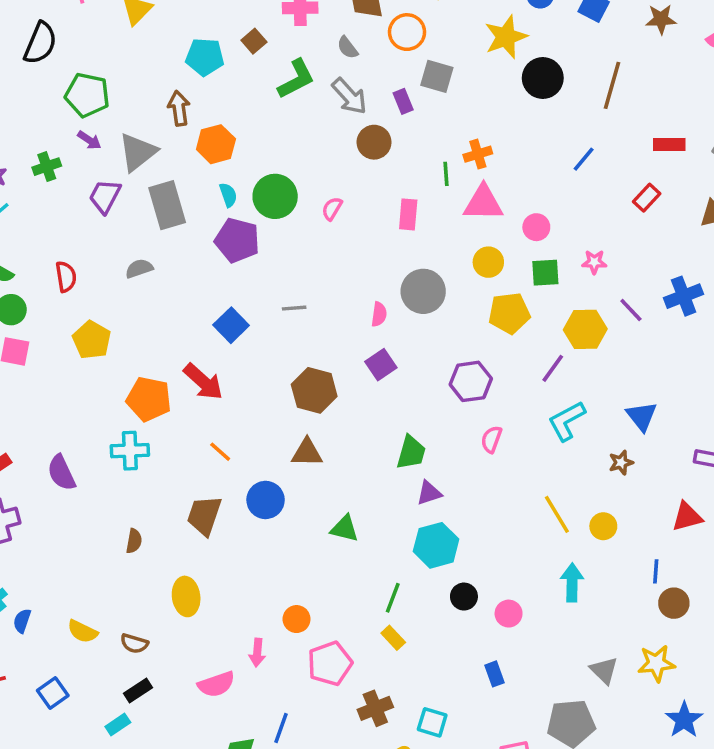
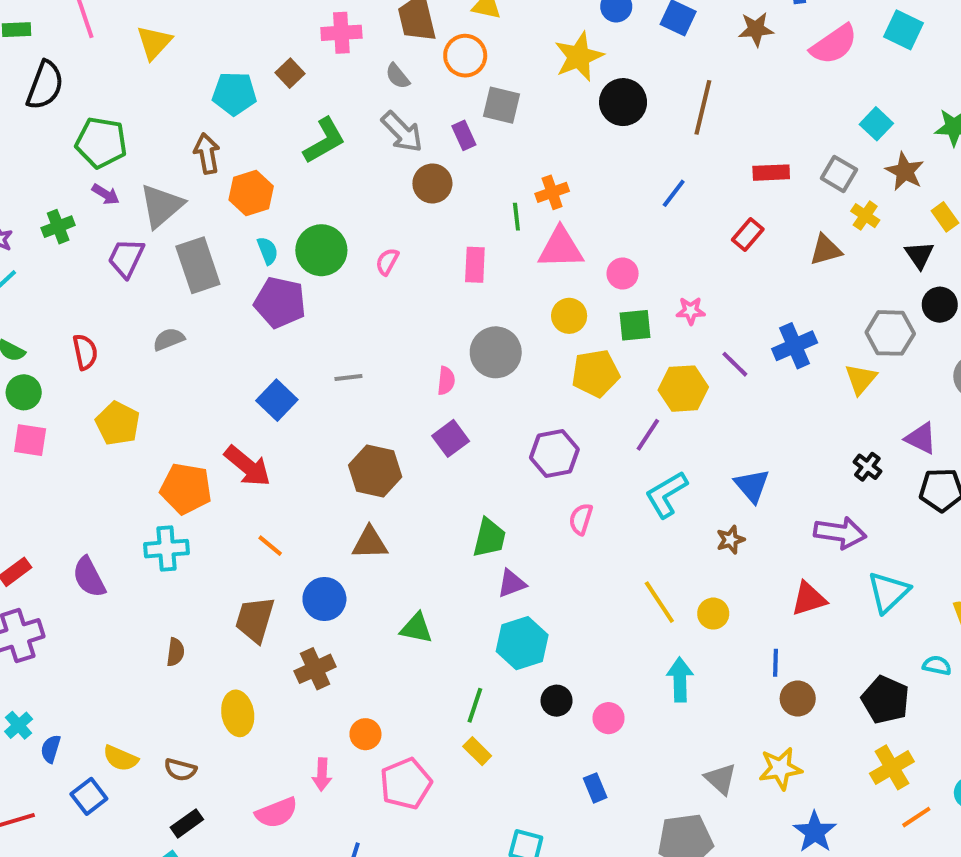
green L-shape: (296, 79) -> (324, 141), moved
blue square: (53, 693) -> (89, 796), moved
brown cross: (375, 708) -> (315, 669), moved

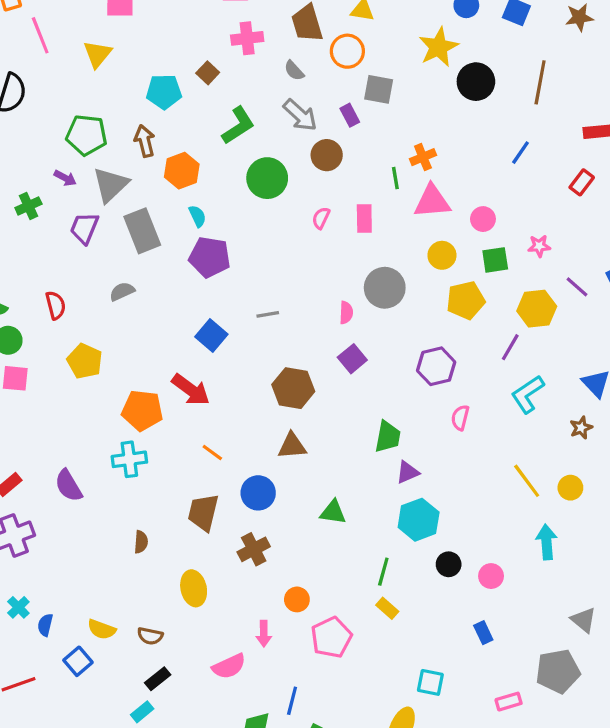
green pentagon: (101, 143) -> (87, 135), moved
green circle: (321, 250) -> (267, 178), moved
pink semicircle: (387, 262) -> (321, 218), moved

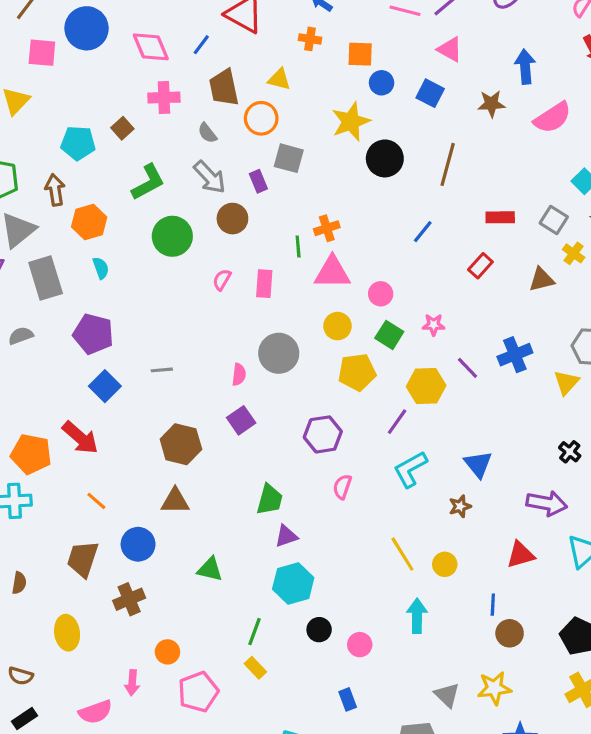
purple pentagon: (210, 257) -> (93, 334), moved
green square: (495, 260) -> (389, 335), turned 36

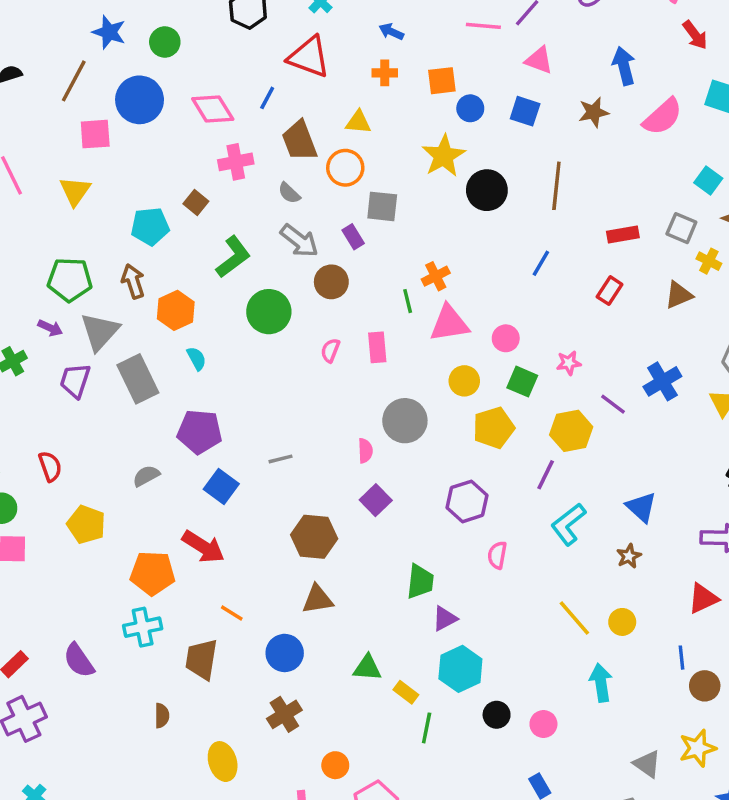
gray semicircle: (21, 336) -> (146, 476), moved
brown trapezoid: (83, 559) -> (201, 659), moved
yellow rectangle: (255, 668) -> (406, 692), moved

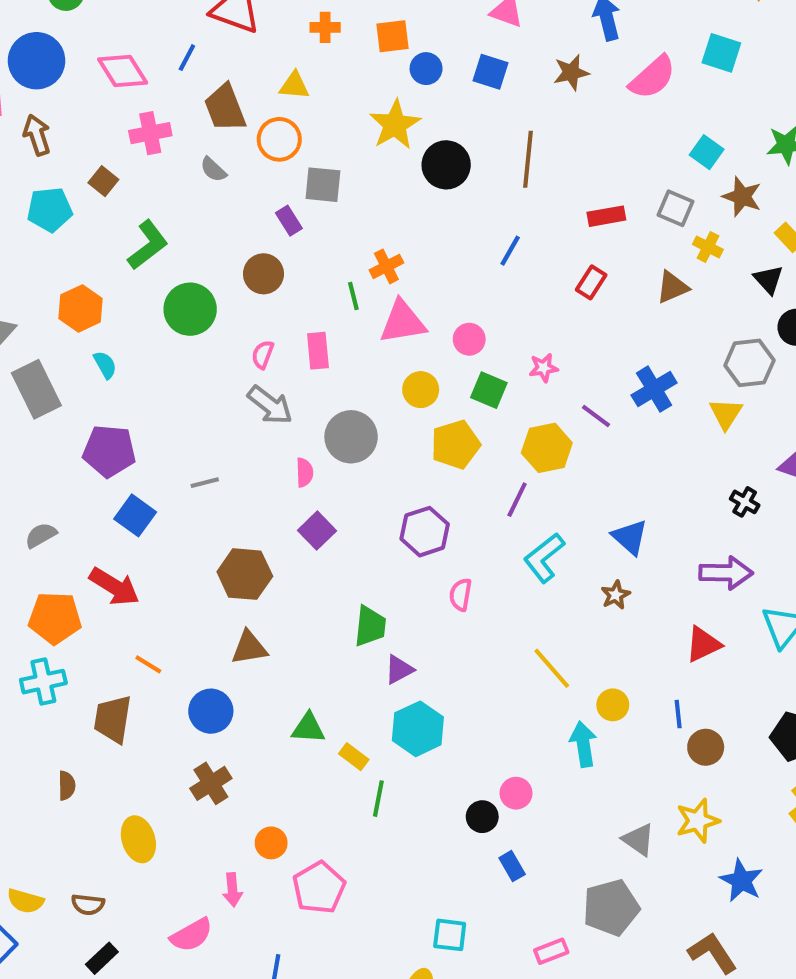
gray arrow: (299, 241) -> (270, 405), moved
brown arrow: (133, 281) -> (37, 135), moved
gray semicircle: (146, 476) -> (41, 535), moved
yellow circle: (622, 622) -> (613, 705), moved
black circle: (497, 715) -> (482, 817), moved

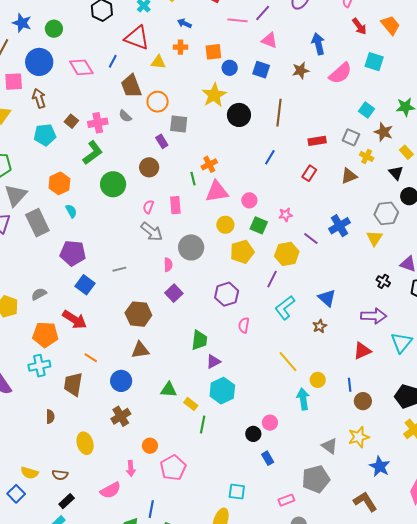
yellow triangle: (294, 86) -> (158, 62), moved
pink cross: (150, 133) -> (98, 123), moved

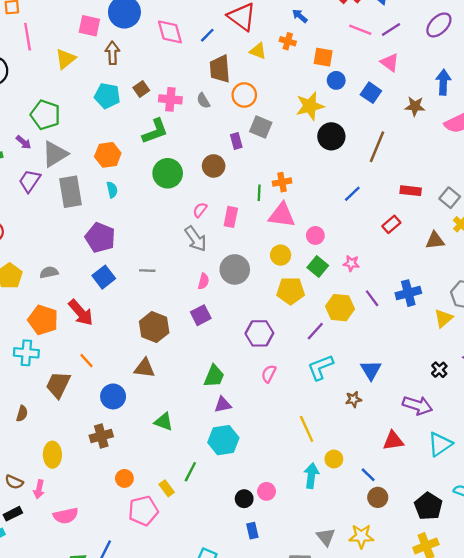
blue line: (350, 385) -> (368, 475), turned -56
yellow rectangle: (191, 404) -> (167, 488), moved
pink arrow: (131, 468) -> (39, 489), moved

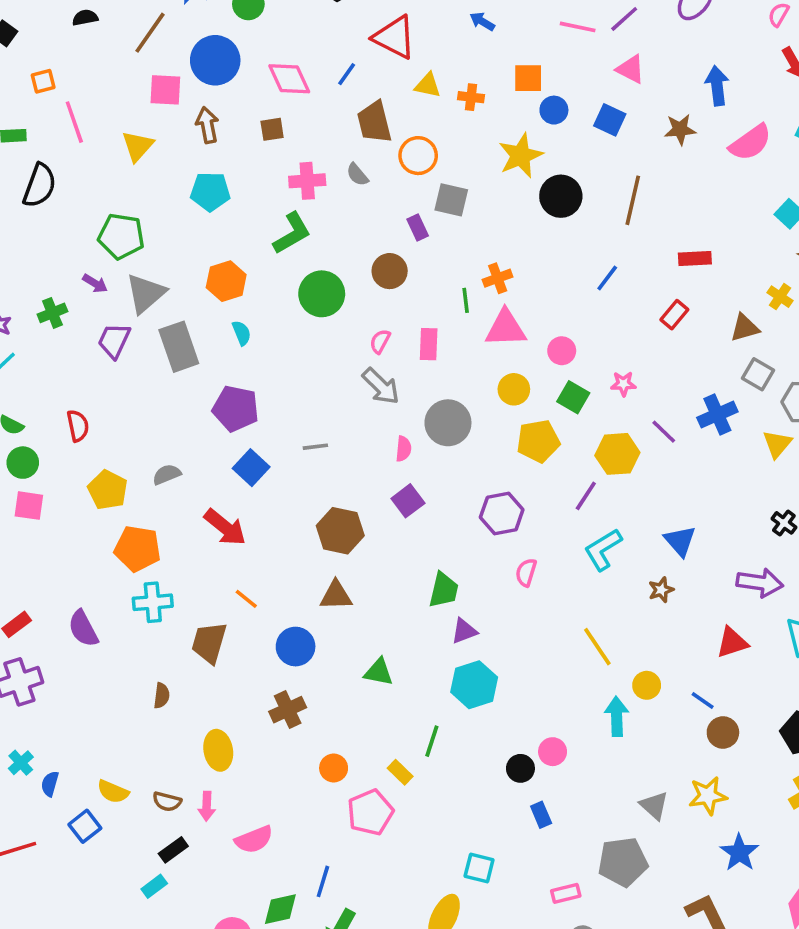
orange cross: (288, 41) -> (471, 97), moved
brown square: (141, 89) -> (272, 129), moved, turned 35
gray square: (450, 198) -> (758, 374), moved
orange pentagon: (43, 320) -> (137, 549), moved

